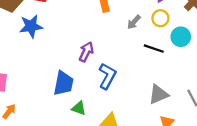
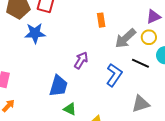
gray arrow: (134, 22) -> (125, 38), size x1.6
blue L-shape: (107, 76) -> (114, 75), moved

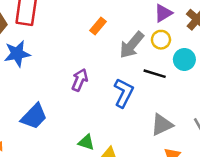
orange rectangle: (101, 20) -> (98, 26), turned 56
blue trapezoid: (59, 86) -> (34, 116), moved, turned 35
green triangle: (70, 109) -> (86, 142), moved

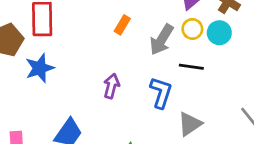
cyan circle: (184, 59) -> (219, 33), moved
gray triangle: (162, 125) -> (190, 124), moved

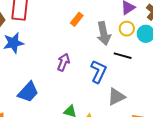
gray arrow: (162, 40) -> (104, 33), turned -50

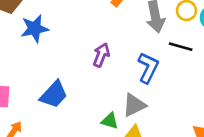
gray triangle: (116, 97) -> (134, 105), moved

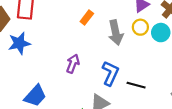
black line: (181, 47) -> (136, 85), moved

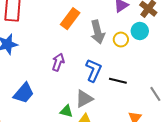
orange rectangle: (87, 18) -> (70, 19), size x1.5
yellow circle: (140, 27) -> (121, 40), moved

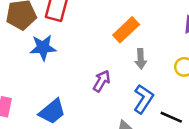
gray arrow: (98, 32) -> (141, 59), moved, size x0.7

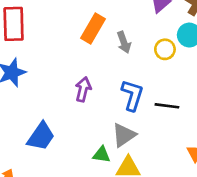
gray arrow: (141, 59) -> (124, 42), moved

